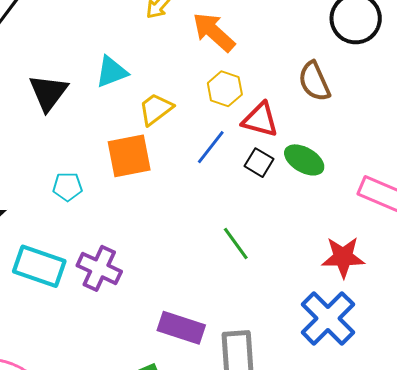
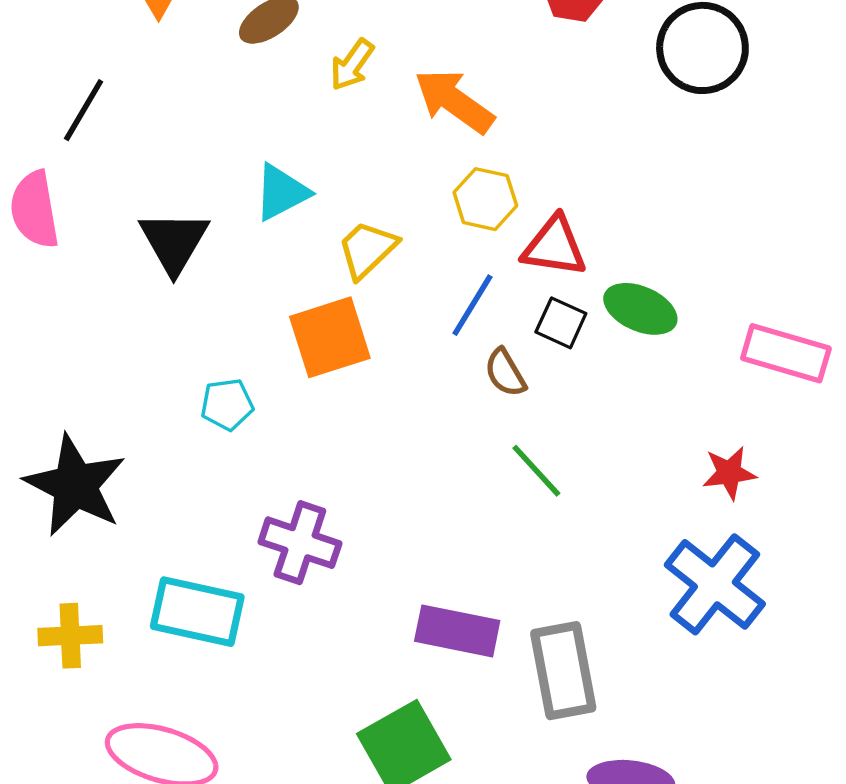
brown semicircle: (314, 81) -> (505, 373), moved, size x0.7
red star: (343, 257) -> (729, 473), size x0.7
cyan rectangle: (39, 266) -> (197, 612), moved

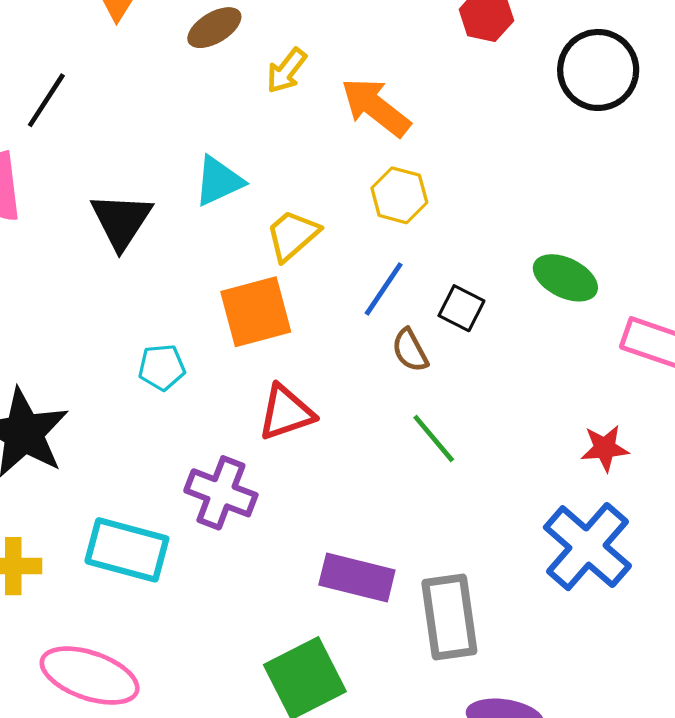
red triangle: (554, 246) -> (286, 413), moved, turned -30
green ellipse: (640, 309) -> (565, 278), moved

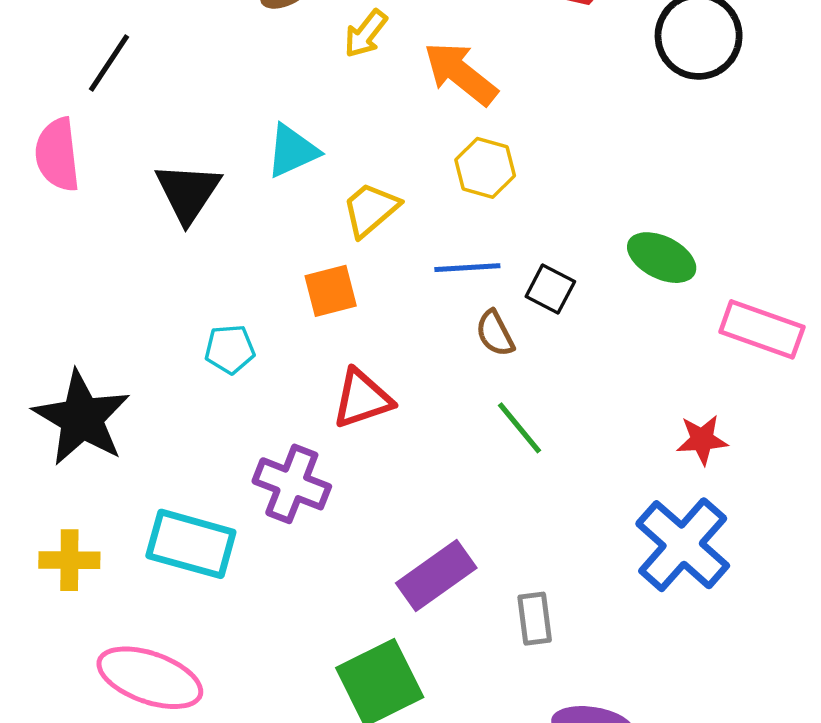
blue line: (384, 289) -> (467, 268), turned 52
orange square: (256, 312) -> (331, 291), size x0.7
purple rectangle: (357, 577) -> (436, 576), turned -50
gray rectangle: (449, 617) -> (535, 619), size x0.6

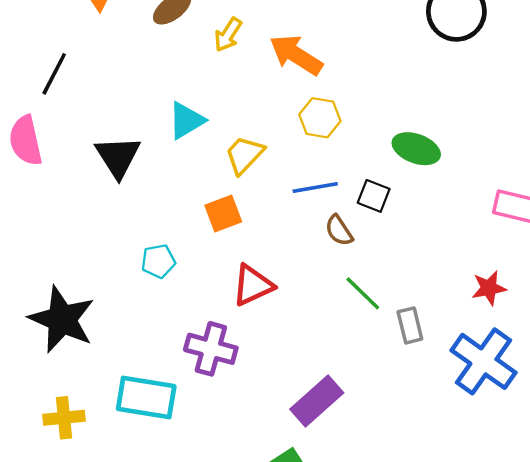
green ellipse: (662, 258) -> (416, 149), moved
gray rectangle: (535, 619) -> (410, 325), moved

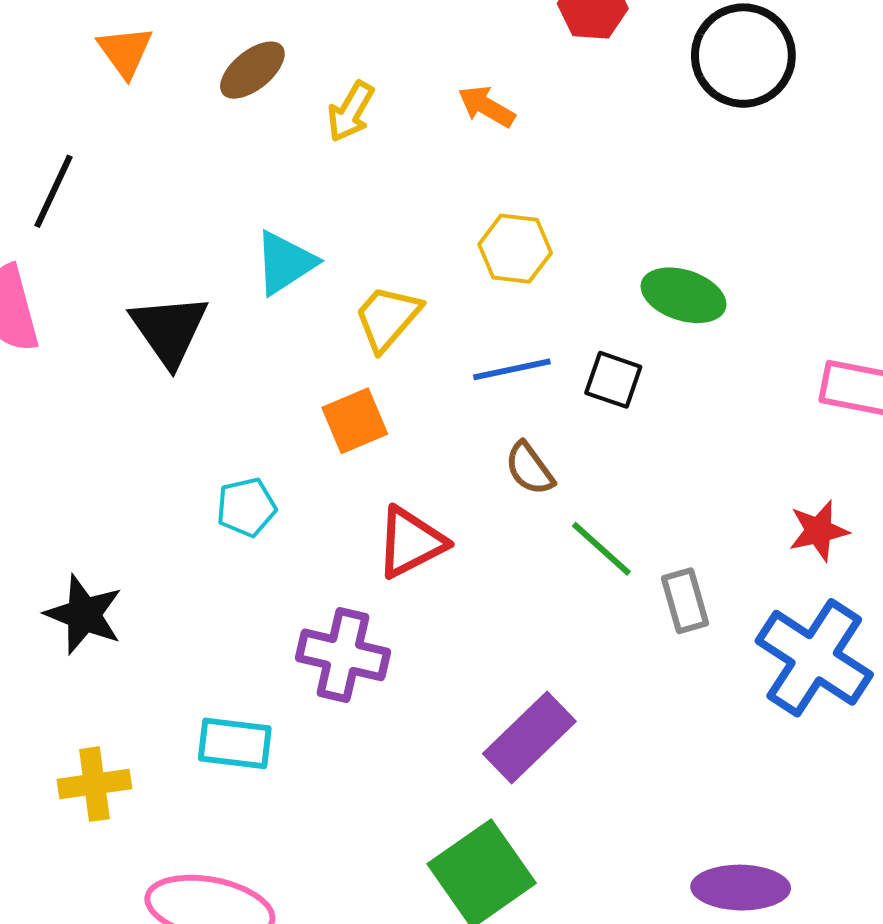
orange arrow: (296, 55) -> (486, 106), moved, size x0.6
brown semicircle: (339, 231) -> (530, 468), moved
black star: (62, 319) -> (84, 614), size x0.7
cyan rectangle: (146, 398) -> (235, 743), size x0.7

